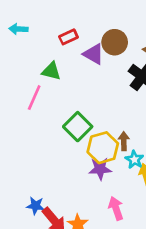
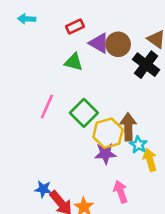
brown circle: (115, 42) -> (118, 44), moved
green triangle: (51, 71) -> (74, 62), moved
pink line: (34, 98) -> (47, 107), moved
brown arrow: (124, 141) -> (128, 127), size x1.5

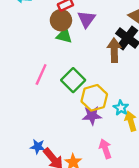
purple triangle: (99, 43) -> (86, 19), turned 36
brown circle: (118, 44) -> (61, 20), moved
brown arrow: (128, 127) -> (114, 50), moved

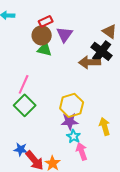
brown arrow: (114, 50) -> (90, 62), turned -90
green square: (73, 80) -> (25, 105), moved
cyan star: (121, 108) -> (74, 136), moved

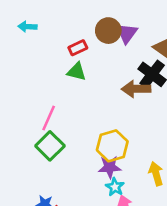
red rectangle: (46, 21) -> (78, 48), moved
purple triangle: (65, 34) -> (127, 33), moved
brown circle: (42, 35) -> (108, 31), moved

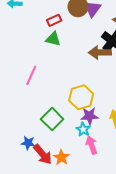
green square: (50, 146) -> (52, 119), moved
purple star: (110, 167) -> (89, 116), moved

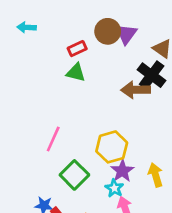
pink line: (31, 75) -> (53, 139), moved
purple star: (89, 116) -> (122, 171), turned -30

